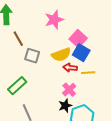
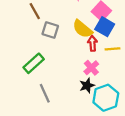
yellow semicircle: (61, 55) -> (82, 29), turned 60
red arrow: (70, 68) -> (92, 43), turned 80

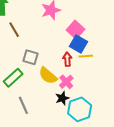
yellow semicircle: (82, 29) -> (48, 76), moved
gray square: (50, 30) -> (31, 57), moved
yellow line: (112, 49) -> (86, 56), moved

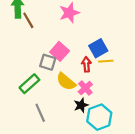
brown line: (14, 30) -> (28, 20), moved
pink square: (75, 30) -> (60, 51), moved
blue square: (79, 44) -> (98, 48), turned 30

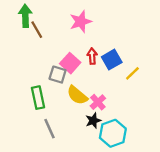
yellow line: (106, 61) -> (132, 73), moved, turned -40
red arrow: (86, 64) -> (92, 56), moved
green rectangle: (29, 84) -> (38, 98), turned -60

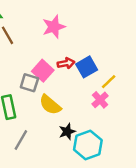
red arrow: (92, 56) -> (66, 63), turned 84
pink cross: (98, 102) -> (100, 100), moved
gray line: (50, 129) -> (21, 140), turned 54

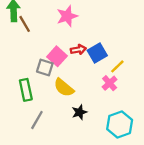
cyan hexagon: (88, 145) -> (120, 124), moved

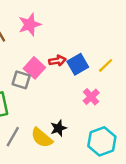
pink star: (67, 16) -> (30, 25), moved
yellow line: (117, 66) -> (106, 65), moved
yellow semicircle: (64, 88) -> (42, 138), moved

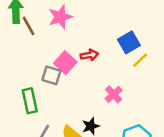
blue square: (78, 64) -> (129, 42), moved
pink cross: (91, 97) -> (114, 94), moved

